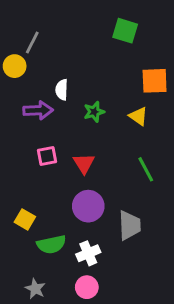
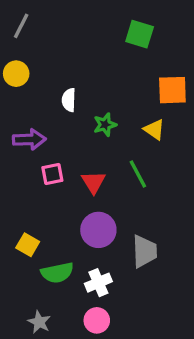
gray line: (32, 43) -> (21, 26), moved
purple arrow: (38, 110) -> (29, 139), moved
green line: (146, 169) -> (138, 174), moved

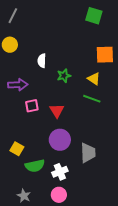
green square: (140, 34) -> (94, 16), moved
green line: (138, 174) -> (92, 99), moved, turned -42

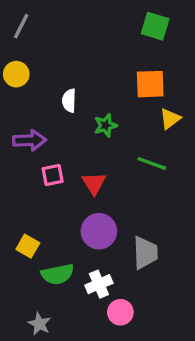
orange square: (105, 55) -> (150, 84), moved
yellow triangle: (94, 79) -> (170, 119), moved, turned 48
pink circle: (59, 195) -> (120, 312), moved

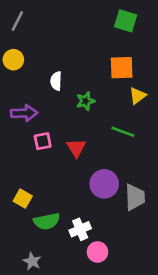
purple circle: (99, 231) -> (104, 184), moved
gray trapezoid: (145, 253) -> (135, 197), moved

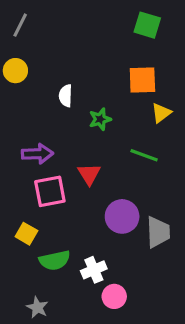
purple arrow: (24, 113) -> (37, 154), moved
pink square: (43, 141) -> (50, 191), moved, size x1.5

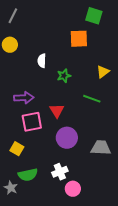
orange square: (142, 80) -> (79, 39), moved
purple circle: (122, 216) -> (67, 138), moved
gray trapezoid: (158, 232) -> (101, 148), turned -85
green semicircle: (55, 260) -> (28, 175), moved
gray star: (37, 307) -> (11, 188), moved

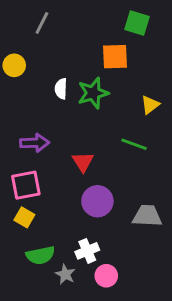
gray line: (13, 16) -> (42, 23), moved
green star: (64, 76) -> (93, 93), moved, size x1.5
pink square: (32, 122) -> (26, 185), moved
gray star: (11, 188) -> (65, 274), moved

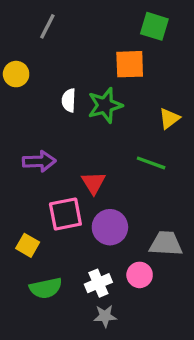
pink square: (26, 185) -> (65, 214), moved
gray star: (65, 274) -> (105, 316), moved, turned -30
pink circle: (106, 276) -> (140, 275), moved

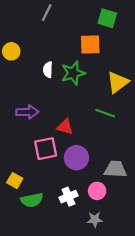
gray line: (47, 26) -> (47, 12), moved
yellow triangle: (169, 118) -> (118, 82), size x1.5
red triangle: (93, 183) -> (65, 127), turned -42
yellow square: (28, 245) -> (15, 181), moved
gray star: (105, 316) -> (95, 219), moved

